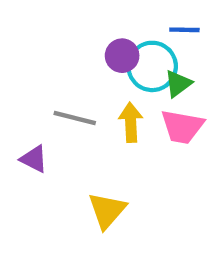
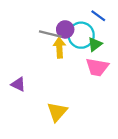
blue line: (184, 30) -> (98, 16), turned 35
gray line: (75, 118) -> (50, 34), moved
yellow arrow: (131, 122) -> (59, 48), moved

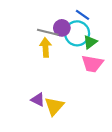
blue line: (98, 16) -> (83, 15), moved
yellow arrow: (59, 48) -> (46, 47), moved
purple triangle: (18, 84) -> (38, 100), moved

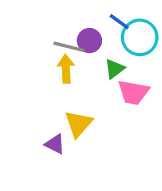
cyan circle: (77, 33) -> (140, 37), moved
green triangle: (90, 42) -> (115, 69), moved
yellow triangle: (54, 106) -> (78, 124), moved

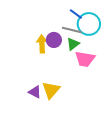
purple circle: (89, 41) -> (54, 40), moved
gray line: (69, 47) -> (72, 30), moved
yellow triangle: (78, 124) -> (51, 90), moved

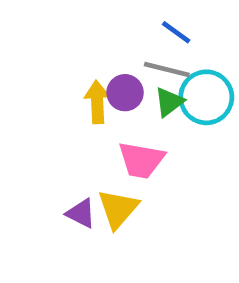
cyan circle: (89, 24) -> (206, 97), moved
pink trapezoid: (85, 59) -> (141, 160), moved

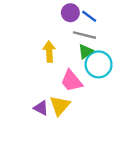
purple circle: (125, 93) -> (70, 13), moved
cyan circle: (206, 97) -> (99, 64), moved
pink trapezoid: (141, 160) -> (72, 81), turned 40

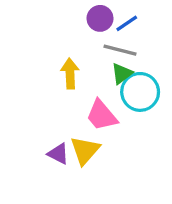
blue line: (89, 16) -> (127, 23), turned -70

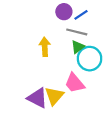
pink trapezoid: (102, 115) -> (75, 83), moved
purple triangle: (58, 154) -> (37, 98), size x1.5

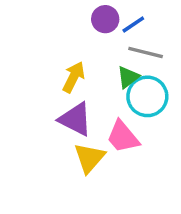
gray line: (77, 32) -> (146, 53), moved
yellow arrow: (45, 47) -> (74, 77), turned 30
purple triangle: (37, 98) -> (75, 119), moved

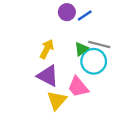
gray line: (146, 53) -> (99, 45), moved

